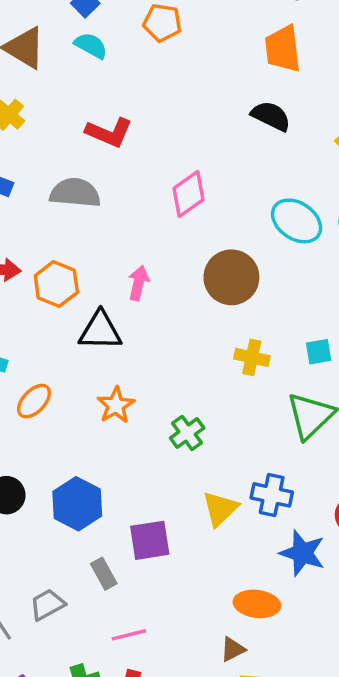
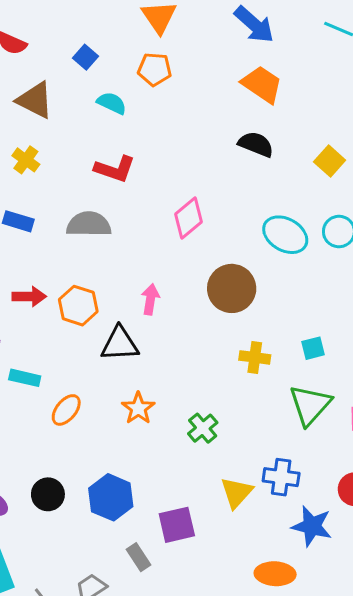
cyan semicircle: (91, 46) -> (112, 103), moved
orange trapezoid: (283, 49) -> (262, 84), turned 135

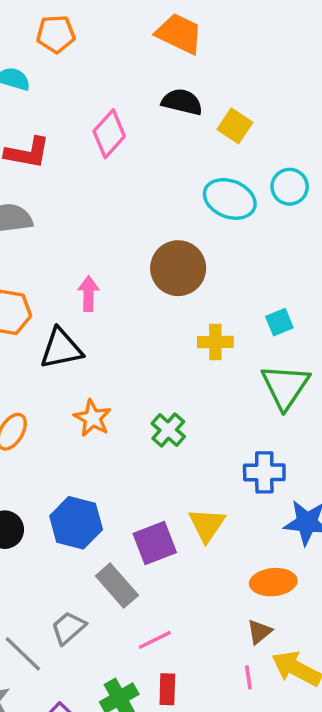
yellow square: (330, 161) -> (235, 126), moved
pink diamond: (189, 218) -> (109, 134), moved
yellow triangle: (237, 492) -> (207, 525), moved
gray rectangle: (139, 557) -> (117, 586), size x1.4

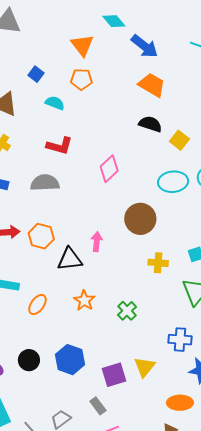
pink diamond: (109, 134) -> (109, 169), moved
cyan ellipse: (230, 199) -> (173, 182), turned -32
pink arrow: (88, 294) -> (97, 242), moved
gray rectangle: (117, 586) -> (98, 406), moved, size x0.7

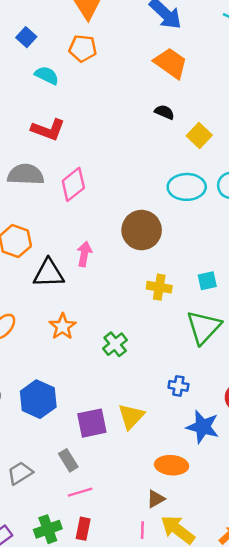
black semicircle: (150, 124) -> (164, 112), size x0.7
pink diamond: (109, 169) -> (73, 184), moved
blue cross: (180, 340) -> (178, 386), size x0.7

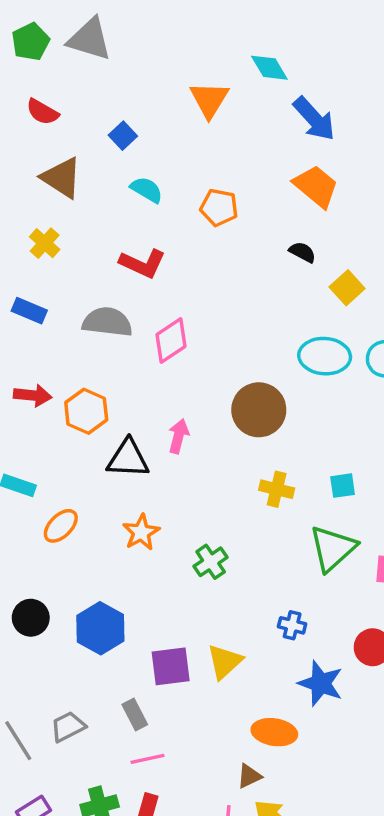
orange pentagon: (83, 48) -> (219, 207), moved

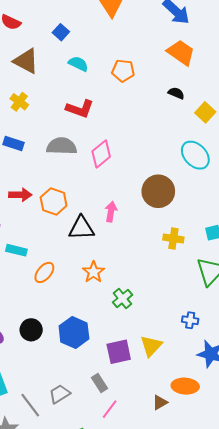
cyan ellipse: (325, 356) -> (195, 155), turned 48
green cross: (211, 562) -> (122, 299), moved
pink line: (147, 759) -> (110, 409), turned -36
brown triangle: (249, 776) -> (160, 402), moved

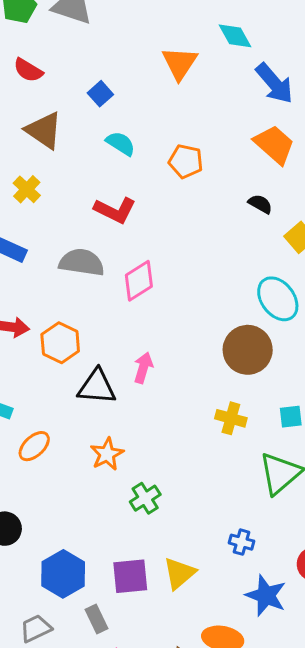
brown circle: (158, 191) -> (248, 350), moved
blue hexagon: (74, 332) -> (63, 574), moved

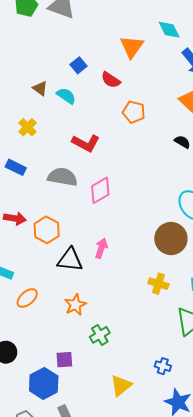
red semicircle: (28, 70) -> (111, 80), moved
brown triangle: (44, 130) -> (40, 88), size x0.6
cyan semicircle: (121, 143) -> (66, 96), moved
purple square: (130, 576) -> (64, 360), moved, size x0.7

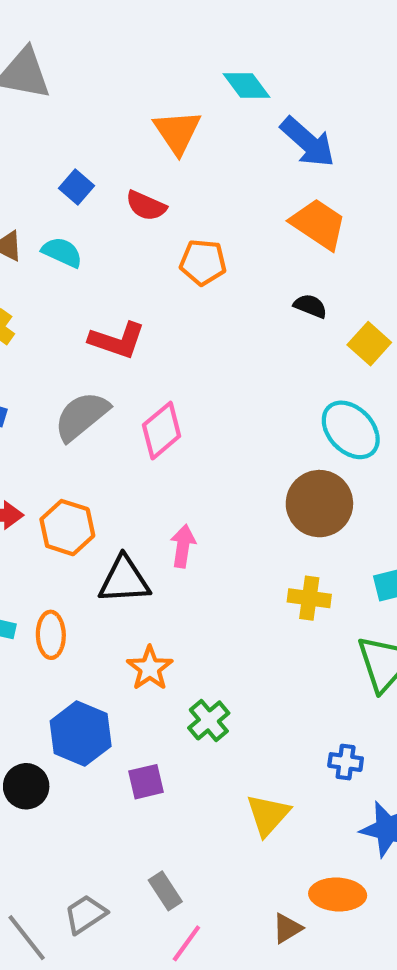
gray semicircle: (63, 177) -> (82, 416), turned -40
orange ellipse: (27, 298) -> (51, 635), moved, turned -40
blue hexagon: (44, 383) -> (81, 734), moved

